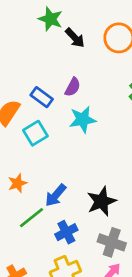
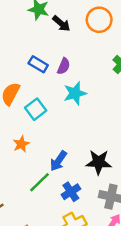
blue rectangle: (42, 97) -> (38, 64), moved
orange star: (18, 183) -> (21, 144), moved
black star: (102, 201) -> (99, 162), turned 30

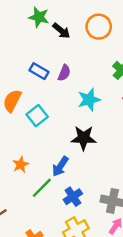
cyan star: (75, 93) -> (89, 100), moved
orange star: (21, 144) -> (21, 165), moved
black star: (99, 162) -> (84, 138), moved

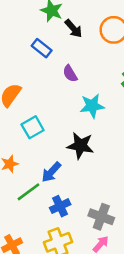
blue rectangle: (39, 71) -> (42, 48), moved
purple semicircle: (64, 73) -> (70, 74), turned 119
cyan square: (37, 116) -> (33, 127), moved

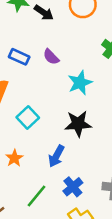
blue rectangle: (42, 48) -> (19, 57), moved
green line: (29, 192) -> (36, 196), moved

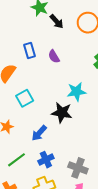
blue rectangle: (19, 57) -> (30, 50), turned 35
cyan star: (80, 83) -> (76, 92), moved

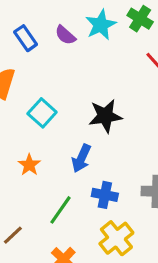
cyan star: (76, 92) -> (101, 25), moved
blue cross: (46, 160) -> (105, 195), turned -35

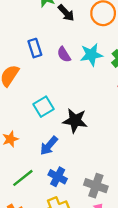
cyan square: (42, 113) -> (44, 107), moved

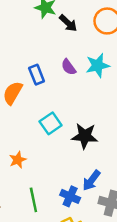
blue rectangle: (35, 48) -> (37, 75), moved
blue arrow: (49, 146) -> (91, 180), moved
green line: (23, 178) -> (33, 200), turned -60

